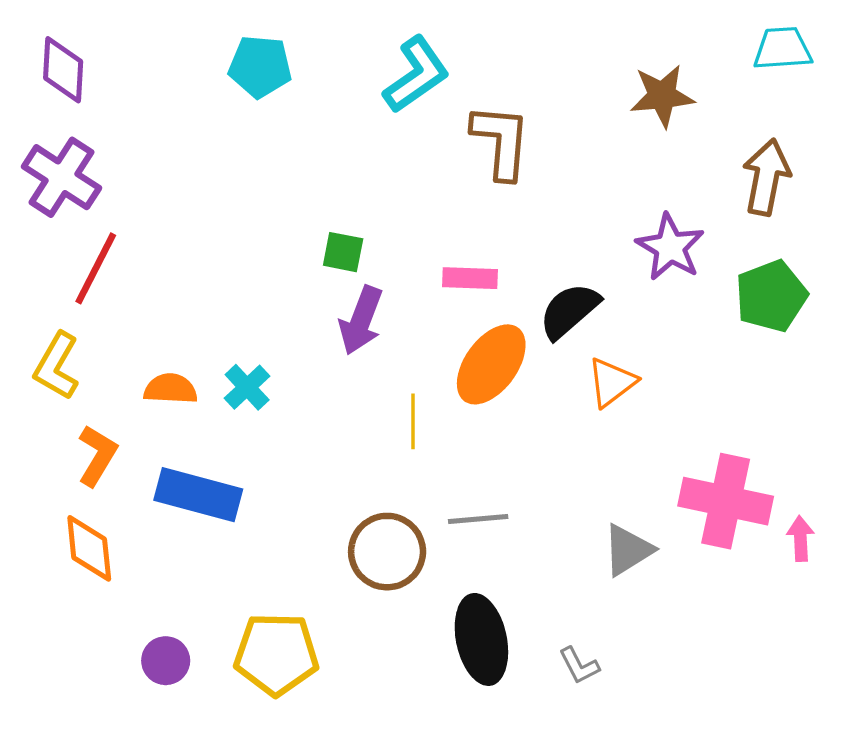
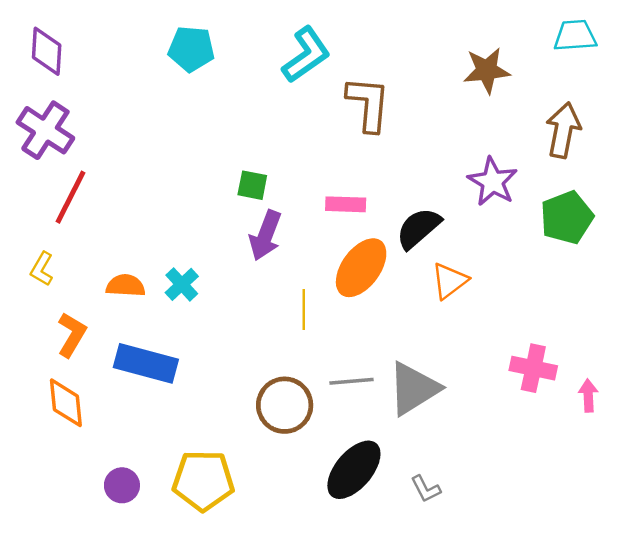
yellow L-shape: (57, 366) -> (42, 269), size x0.7
pink cross: (726, 501) -> (533, 368), size x0.7
gray triangle: (628, 550) -> (414, 388), moved, size x1.4
black ellipse: (481, 639) -> (354, 470), turned 52

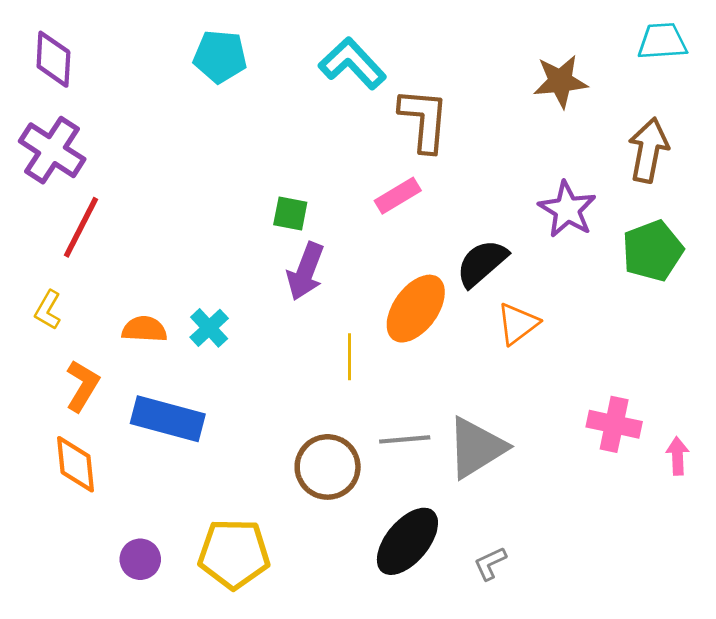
cyan L-shape: (306, 55) -> (352, 63), turned -98
pink rectangle: (346, 204) -> (398, 196), moved, turned -33
gray L-shape: (426, 489) -> (490, 563), turned 92

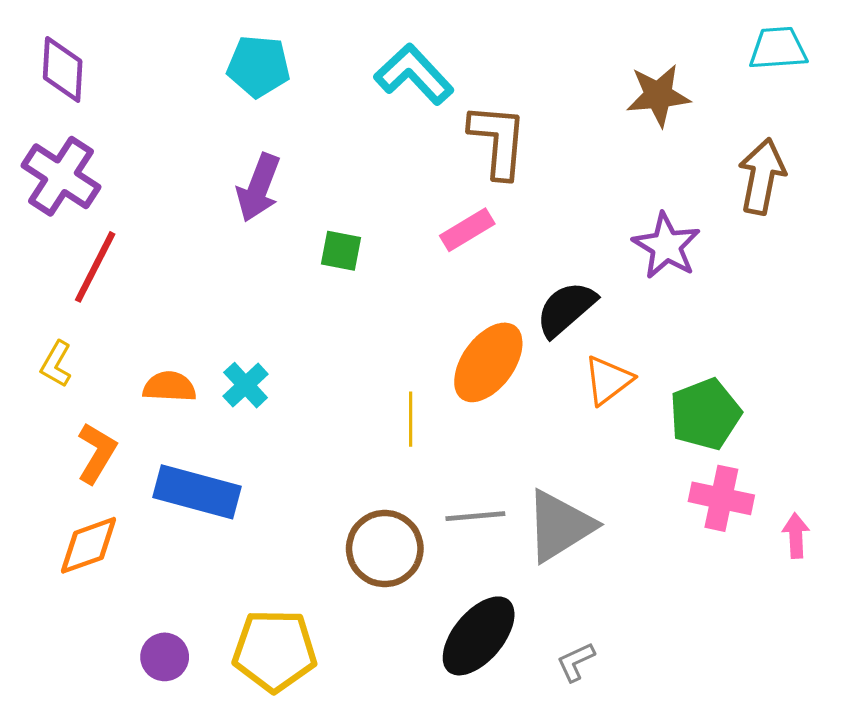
green pentagon: (653, 251) -> (705, 414), moved
purple arrow: (306, 271) -> (258, 188), moved
orange diamond: (75, 464) -> (89, 545), turned 76

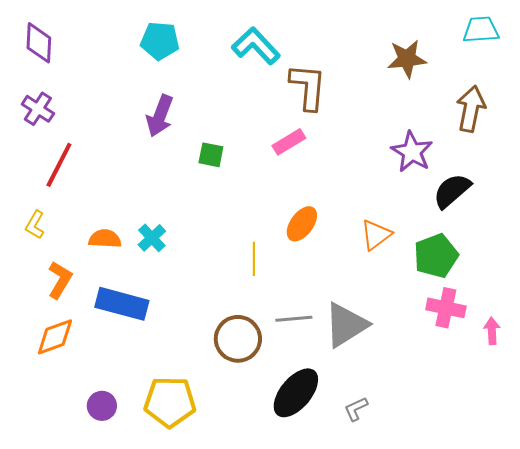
purple cross: (61, 176) -> (38, 109), size x0.7
black semicircle: (566, 309) -> (452, 191), moved
orange ellipse: (488, 362) -> (302, 224), size x0.7

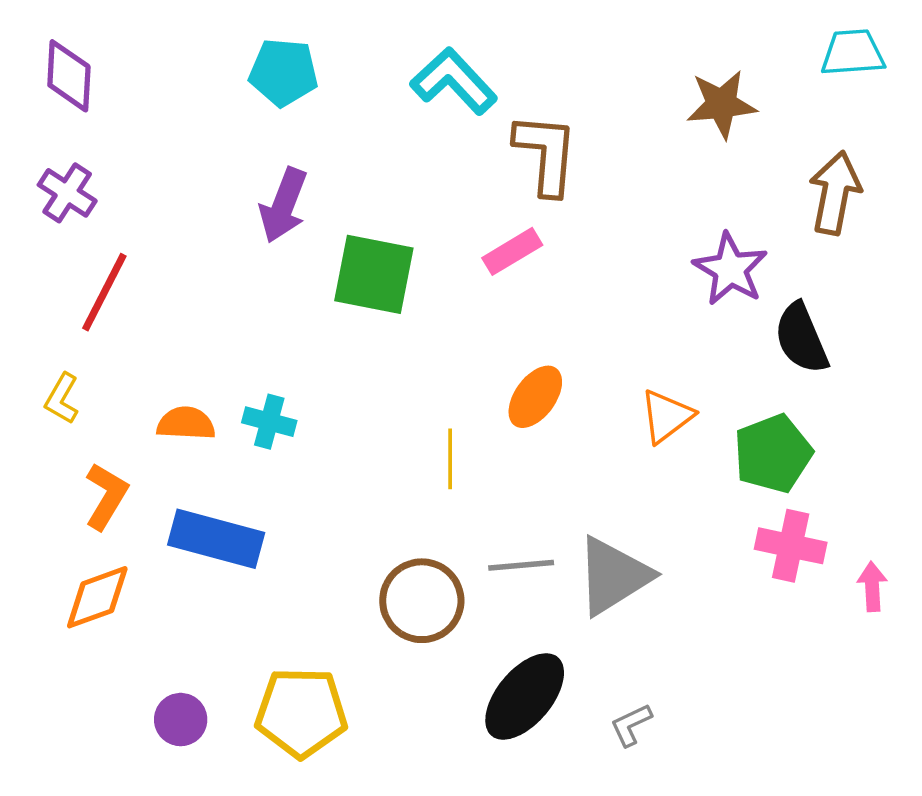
green square: (211, 155) -> (374, 274), size x1.8
black semicircle: (452, 191) -> (801, 338), turned -72
cyan cross: (152, 238) -> (269, 422), turned -32

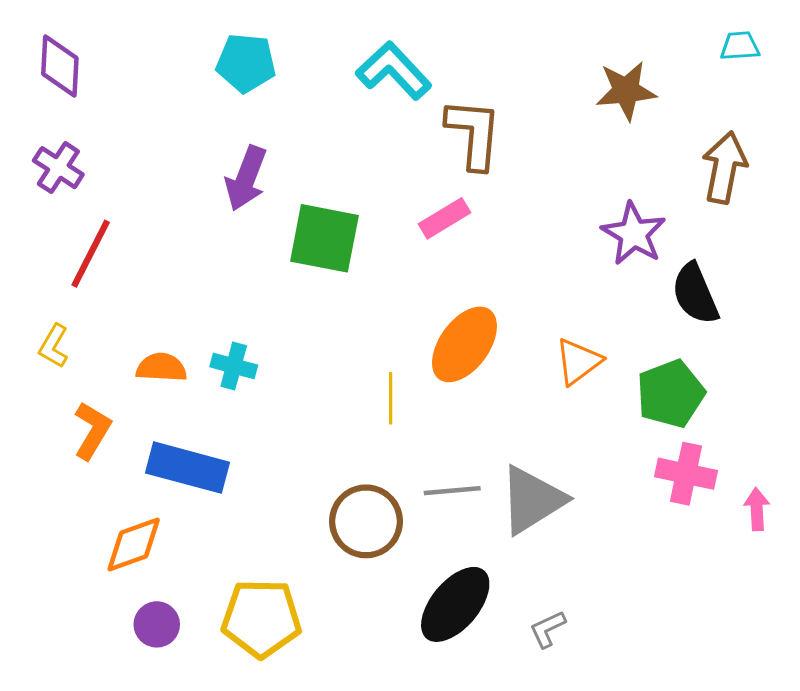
cyan trapezoid: (853, 53) -> (740, 46), size x0.7
orange ellipse: (535, 397) -> (464, 344), size x1.4
orange diamond: (97, 597) -> (134, 544), moved

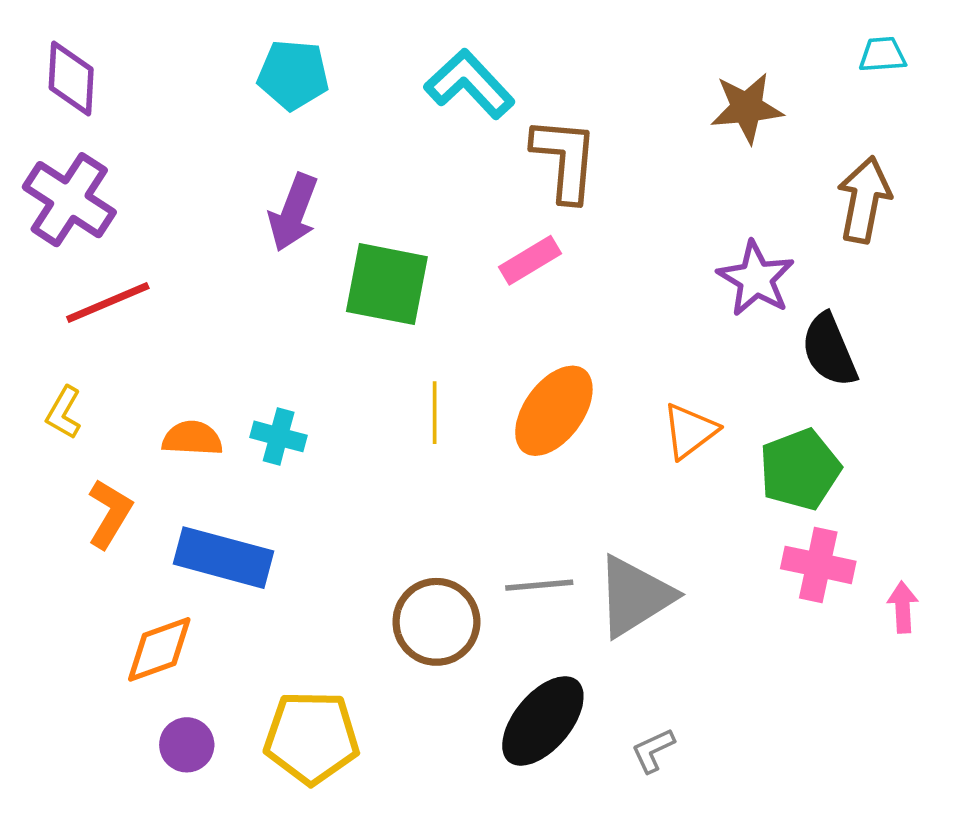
purple cross: (58, 168) -> (69, 200), size x1.5
red line: (91, 254) -> (108, 302), turned 40
yellow line: (391, 398) -> (435, 413), moved

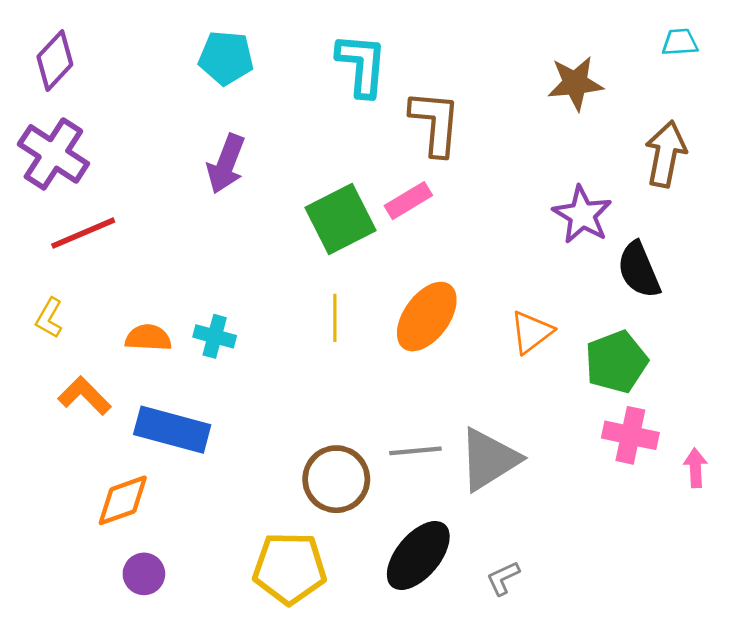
purple diamond: (71, 78) -> (55, 61), turned 40
cyan L-shape: (469, 84) -> (362, 65), turned 48
green square: (387, 284) -> (340, 219), moved, turned -38
orange L-shape: (110, 514) -> (85, 396), turned -76
yellow pentagon: (312, 738) -> (290, 568), moved

